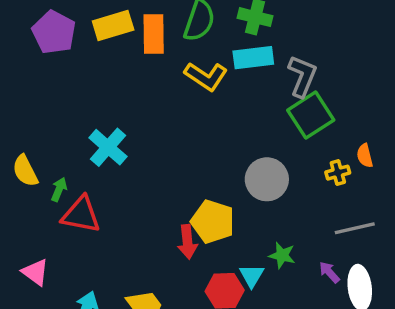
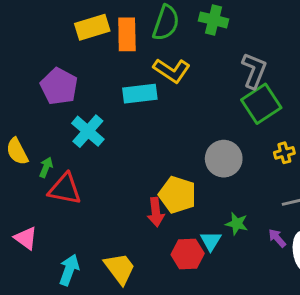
purple pentagon: (54, 32) -> (59, 86), moved
cyan rectangle: (253, 58) -> (140, 94), moved

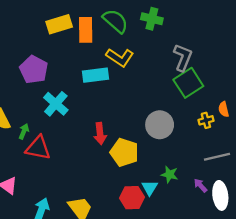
green semicircle: (166, 23) -> (115, 21), turned -68
red arrow: (156, 212) -> (100, 134), moved

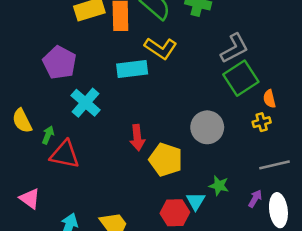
gray L-shape: (183, 57) -> (234, 48), turned 40
orange semicircle: (224, 109) -> (269, 99), moved
purple arrow: (200, 185) -> (255, 199), turned 72

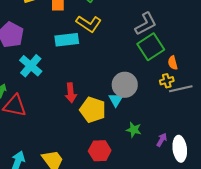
gray line: (275, 165) -> (181, 89), moved
cyan triangle: (196, 201) -> (116, 100), moved

